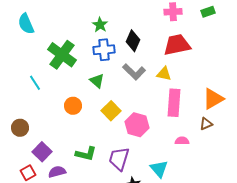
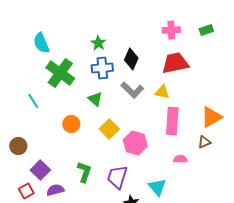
cyan semicircle: (26, 24) -> (41, 43), moved
green L-shape: (86, 154) -> (84, 172), turned -85

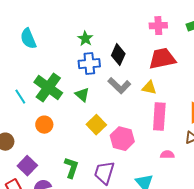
green cross: (60, 73) -> (48, 88), moved
orange circle: (71, 124) -> (44, 125), moved

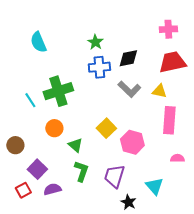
black diamond: (118, 55) -> (128, 58), turned 55
green cross: (48, 88) -> (58, 91), turned 36
green triangle: (82, 95) -> (75, 145), moved

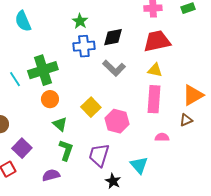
yellow triangle: (159, 91) -> (155, 70), moved
orange circle: (54, 128) -> (50, 99), moved
purple semicircle: (52, 189) -> (51, 175), moved

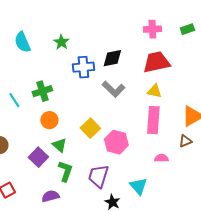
green star: (80, 21) -> (61, 42), moved
green cross: (43, 70) -> (42, 91), size x0.7
purple square: (22, 148) -> (38, 157), moved

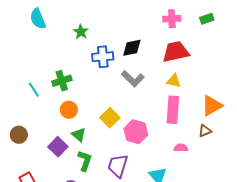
cyan semicircle: (22, 42) -> (38, 19), moved

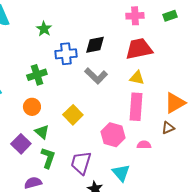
green cross: (62, 81) -> (37, 75), moved
pink hexagon: (136, 132) -> (113, 135), moved

